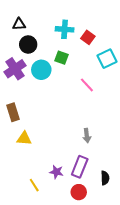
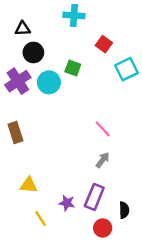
cyan cross: (65, 29) -> (74, 15), moved
pink line: (87, 85) -> (103, 129), moved
gray arrow: (87, 135) -> (103, 160), turned -136
yellow triangle: (24, 139) -> (29, 185), moved
red circle: (79, 192) -> (103, 228), moved

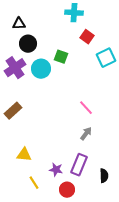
cyan cross: (74, 15) -> (74, 13), moved
brown rectangle: (15, 132) -> (13, 111), turned 66
red circle: (103, 228) -> (67, 190), moved

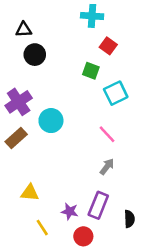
green square: (61, 57) -> (91, 71), moved
cyan square: (106, 58) -> (116, 93), moved
purple cross: (15, 68) -> (19, 102), moved
cyan circle: (41, 69) -> (51, 121), moved

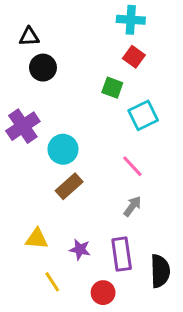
cyan cross: (92, 16) -> (131, 20), moved
brown rectangle: (16, 138) -> (69, 186), moved
purple rectangle: (98, 205) -> (122, 254), turned -30
purple star: (70, 211) -> (80, 249), moved
black semicircle: (129, 219) -> (160, 271), size x1.5

